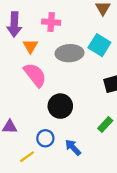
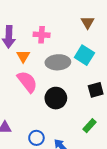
black circle: (60, 106) -> (56, 98), moved

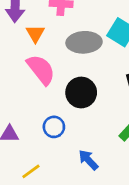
blue circle: (36, 138) -> (54, 127), moved

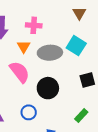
orange triangle: (35, 34) -> (24, 47), moved

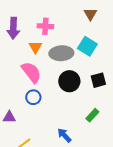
black circle: (48, 88) -> (69, 81), moved
blue circle: (29, 112) -> (33, 97), moved

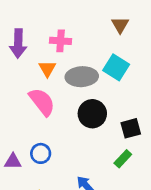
black square: (98, 80) -> (131, 128), moved
blue circle: (33, 97) -> (41, 153), moved

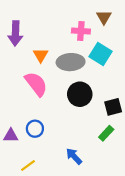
pink cross: (61, 41) -> (81, 31), moved

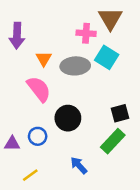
brown triangle: (104, 17) -> (110, 19), size x1.5
black circle: (80, 94) -> (68, 118), moved
green rectangle: (106, 133) -> (113, 141), size x1.5

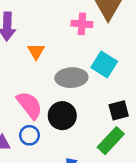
cyan square: (107, 57) -> (104, 64), moved
gray ellipse: (75, 66) -> (71, 78), moved
pink semicircle: (39, 89) -> (29, 105), moved

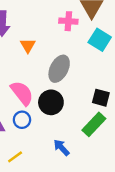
cyan square: (104, 64) -> (100, 40), moved
gray ellipse: (71, 78) -> (59, 69), turned -60
black square: (119, 110) -> (101, 98), turned 30

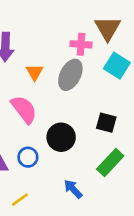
gray ellipse: (59, 69) -> (70, 75), moved
pink semicircle: (22, 93) -> (24, 109), moved
black square: (101, 98) -> (106, 123), moved

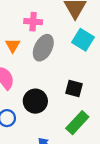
pink cross: (81, 44) -> (33, 22), moved

